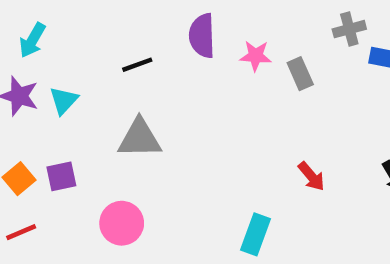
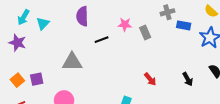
purple semicircle: (202, 36) -> (82, 16), moved
black line: (137, 65) -> (102, 40), moved
cyan triangle: (64, 100) -> (43, 23), moved

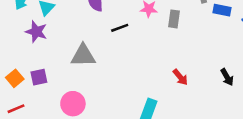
gray rectangle: (145, 33) -> (174, 19), turned 32
purple star: (17, 43) -> (36, 32), moved

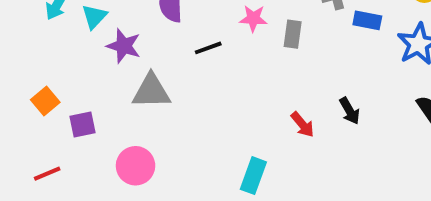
purple star: (36, 32) -> (124, 46), moved
black arrow: (227, 77) -> (350, 111), moved
orange square: (15, 78) -> (45, 101), moved

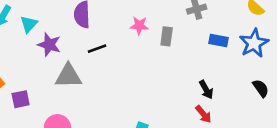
blue rectangle: (367, 20) -> (218, 41), moved
black line: (208, 48) -> (97, 49), moved
red arrow: (302, 125) -> (203, 114), moved

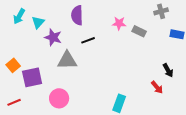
gray rectangle: (167, 36) -> (139, 31), turned -72
purple square: (21, 99) -> (32, 77), size x1.5
red arrow: (203, 114) -> (157, 87), moved

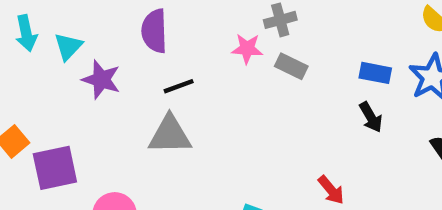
gray cross: (161, 11) -> (280, 20), moved
cyan arrow: (19, 16) -> (26, 33), turned -42
gray triangle: (67, 60) -> (170, 135), moved
black arrow: (168, 70) -> (371, 117), moved

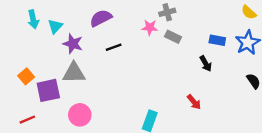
purple semicircle: (154, 31) -> (101, 18), turned 65
black arrow: (371, 117) -> (206, 64), moved
gray triangle: (170, 135) -> (74, 73), moved

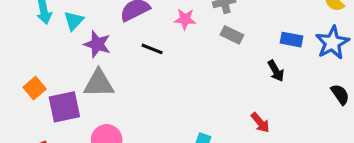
pink star: (150, 27) -> (185, 19), moved
black line: (114, 47) -> (152, 49), turned 42

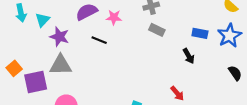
pink star: (185, 19) -> (114, 17), moved

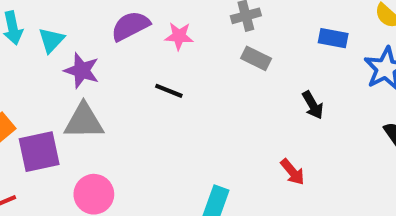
blue rectangle: (200, 33) -> (333, 38), moved
black line: (99, 40) -> (169, 91), moved

